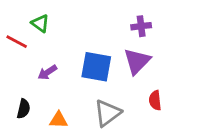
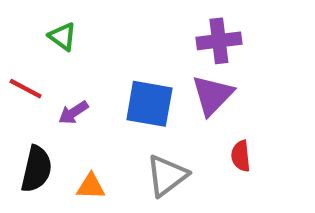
purple cross: (141, 26) -> (219, 41), size x1.4
red line: (17, 42) -> (26, 89), moved
black semicircle: (24, 109) -> (36, 169), size x1.5

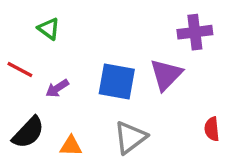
purple cross: (219, 41) -> (195, 32), moved
red semicircle: (241, 156) -> (212, 129), moved
black semicircle: (36, 169) -> (28, 132), turned 30

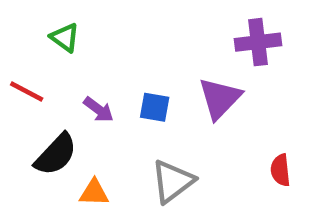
blue square: (117, 81) -> (155, 107), size x0.6
purple arrow: (57, 88) -> (99, 110), moved, turned -110
black semicircle: (28, 132) -> (56, 154), moved

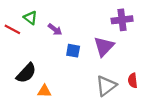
red line: (27, 92) -> (12, 29), moved
purple arrow: (99, 110) -> (55, 29), moved
gray triangle: (173, 181) -> (106, 86), moved

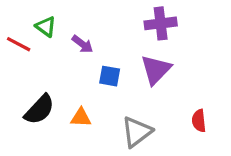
purple cross: (122, 20) -> (161, 23), moved
gray triangle: (106, 86) -> (137, 132), moved
orange triangle: (44, 91) -> (81, 118), moved

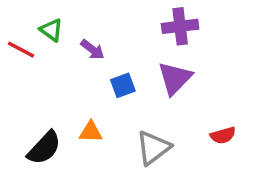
blue square: (110, 76) -> (123, 85), turned -30
black semicircle: (39, 110) -> (44, 148), moved
red semicircle: (199, 121) -> (223, 135), turned -100

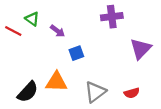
purple triangle: (175, 78) -> (141, 49), moved
orange triangle: (91, 132) -> (56, 82), size x1.5
red semicircle: (223, 135) -> (132, 93), moved

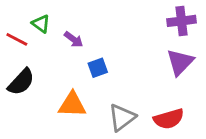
purple cross: (112, 17) -> (181, 21), moved
black semicircle: (28, 92) -> (21, 82), moved
red semicircle: (132, 93) -> (169, 119), size x1.5

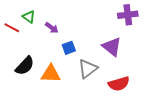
purple triangle: (180, 62) -> (112, 47), moved, turned -35
black semicircle: (21, 82) -> (25, 66), moved
gray triangle: (122, 117) -> (88, 69), moved

